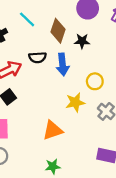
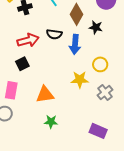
orange triangle: (53, 130) -> (45, 94), moved
green star: (53, 166) -> (51, 122), moved

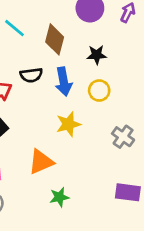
black star: (96, 27) -> (97, 55), moved
yellow circle: (100, 64) -> (99, 91), moved
yellow star: (80, 80) -> (68, 124), moved

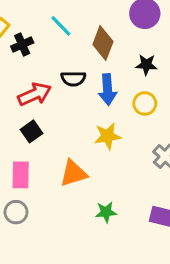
green star: (59, 197) -> (106, 212), moved

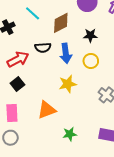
brown diamond: (103, 43) -> (61, 23), turned 45

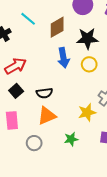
black star: (90, 35) -> (87, 39), size x1.5
black semicircle: (43, 48) -> (44, 93), moved
yellow star: (68, 84) -> (87, 112), moved
gray circle: (10, 138) -> (34, 143), moved

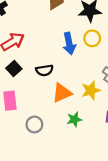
blue arrow: (63, 58) -> (69, 44), moved
orange triangle: (47, 116) -> (62, 93), moved

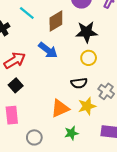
blue arrow: (69, 44) -> (48, 50), moved, turned -42
black semicircle: (44, 70) -> (79, 83), moved

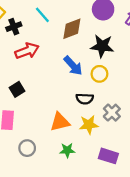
blue arrow: (48, 50) -> (73, 66), moved
red arrow: (15, 60) -> (27, 51), moved

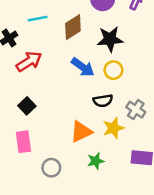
cyan line: (42, 15) -> (38, 19), turned -48

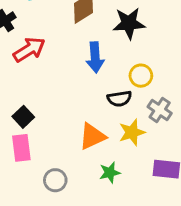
blue arrow: (83, 67) -> (95, 57), turned 50
yellow circle: (113, 70) -> (141, 76), moved
black square: (27, 106) -> (23, 117), moved

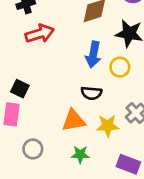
yellow circle: (141, 76) -> (120, 67), moved
black semicircle: (119, 99) -> (91, 93), moved
black square: (23, 117) -> (20, 89), turned -36

